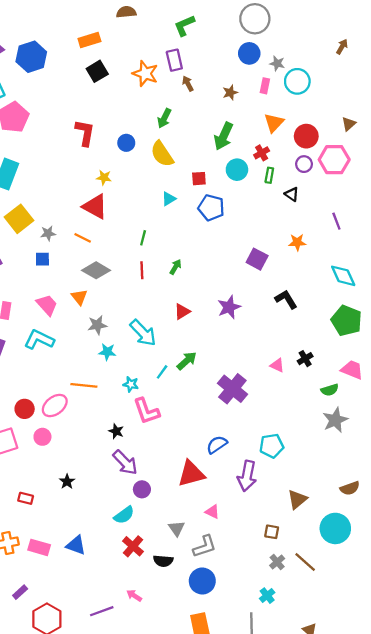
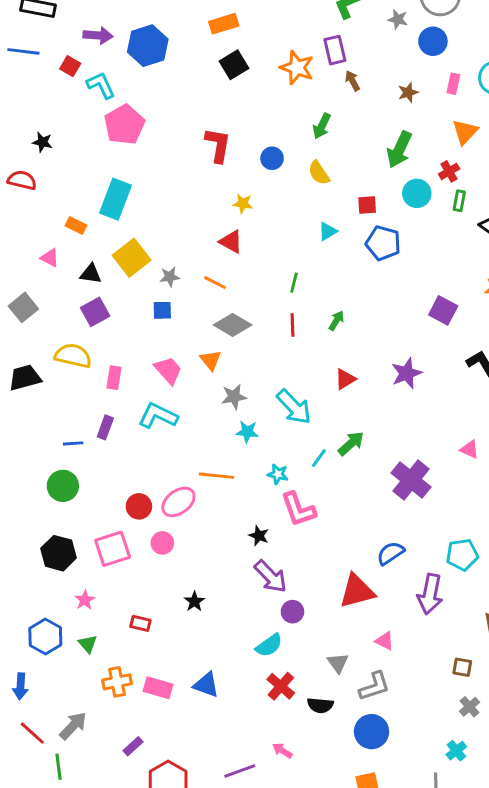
gray star: (277, 63) -> (398, 19), moved
yellow semicircle: (162, 154) -> (319, 173), size x0.7
red triangle: (95, 207) -> (231, 242), size x0.7

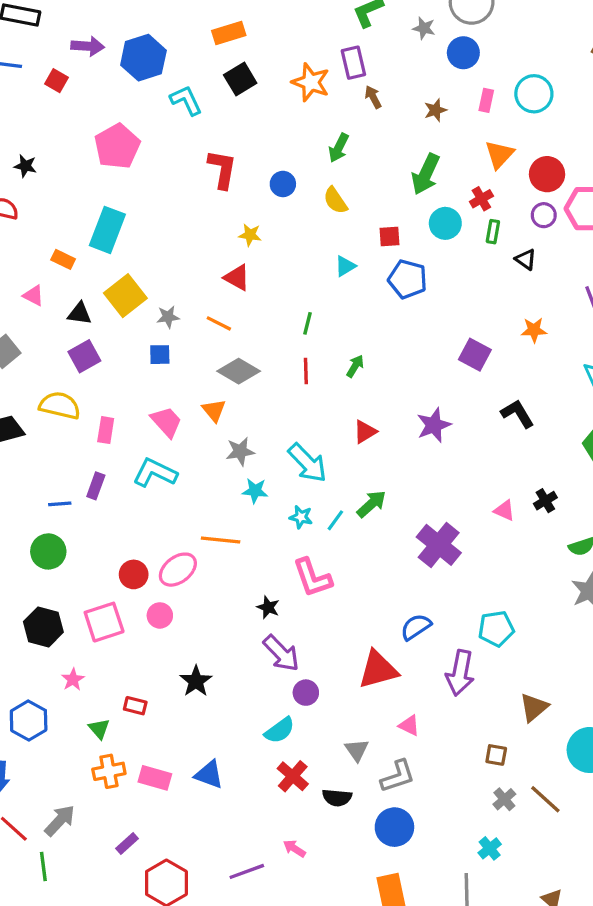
cyan L-shape: (101, 85) -> (186, 100), moved
cyan star: (278, 474) -> (301, 517), moved
black star: (195, 601) -> (196, 681), size x1.4
green triangle: (88, 644) -> (99, 729), moved

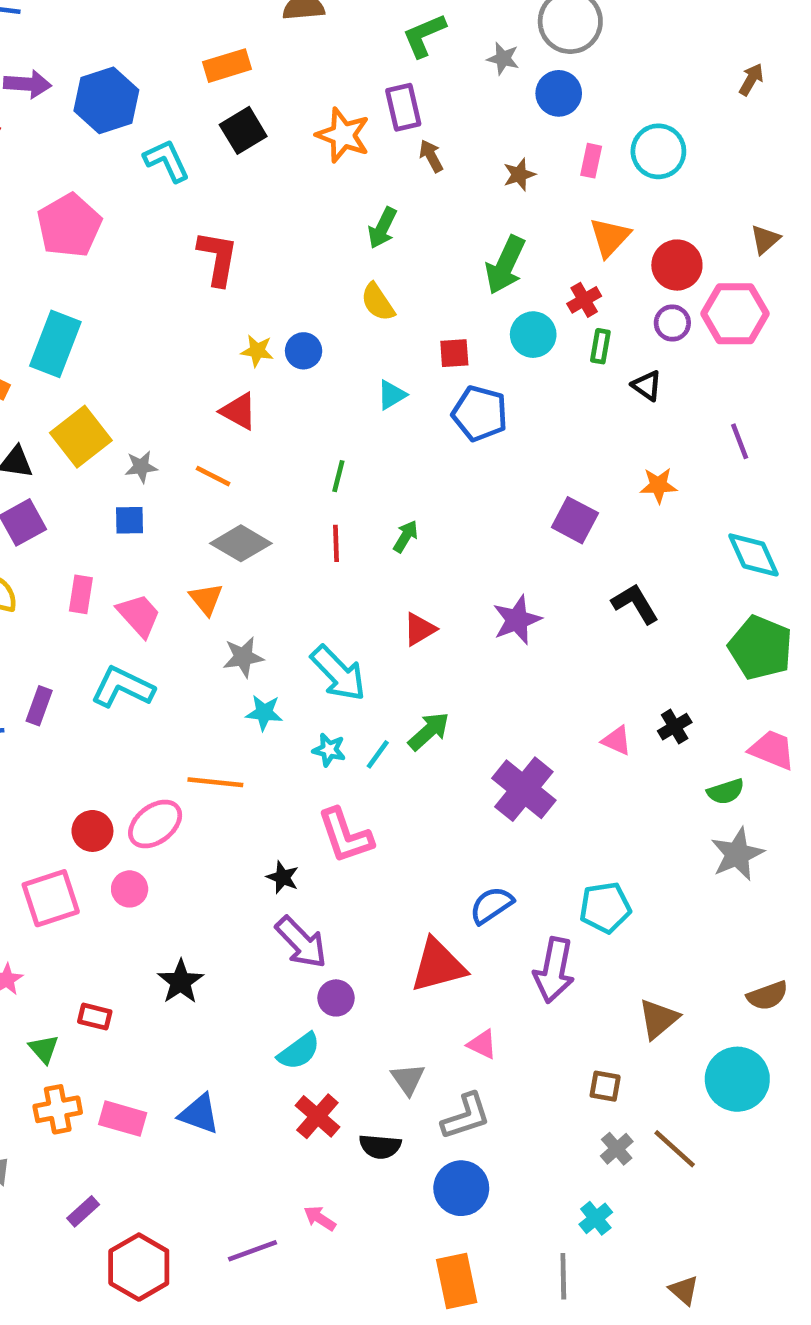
blue circle: (283, 184) -> (304, 351), moved
pink rectangle: (106, 430) -> (81, 594), moved

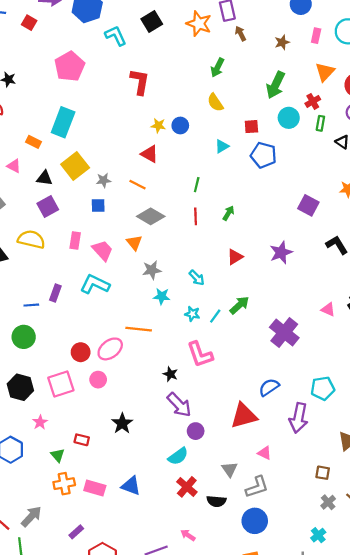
cyan arrow: (338, 673) -> (197, 278), size x0.6

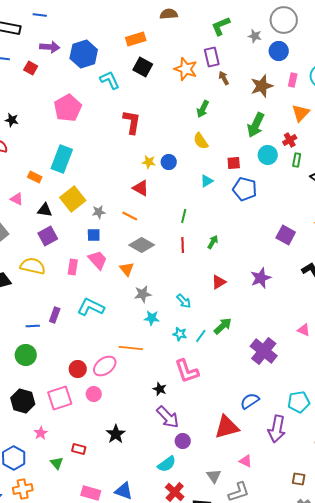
black square: (152, 21) -> (143, 67), turned -30
brown star: (282, 42) -> (262, 86), size x1.6
pink trapezoid: (102, 250) -> (98, 260), moved
orange cross: (64, 484) -> (23, 489), moved

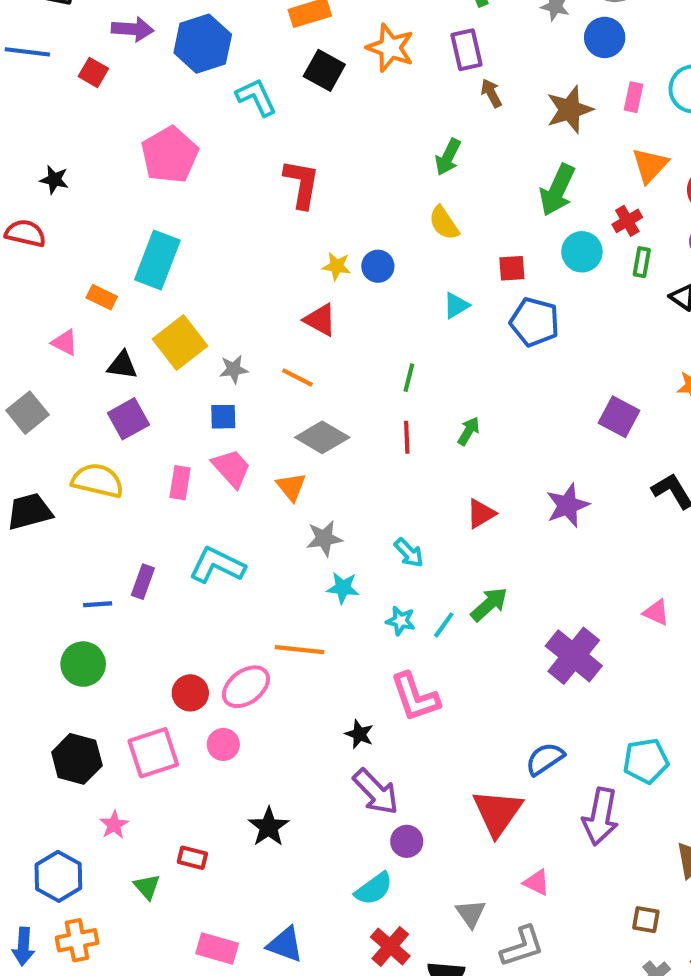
orange star: (186, 69) -> (390, 48), moved
red triangle: (227, 427) -> (497, 812), turned -40

